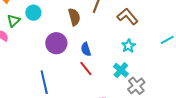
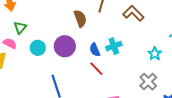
cyan circle: (33, 13) -> (38, 48), moved
cyan star: (128, 46) -> (155, 54), moved
cyan cross: (121, 70) -> (114, 46), moved, turned 35

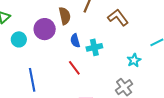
purple circle: (65, 46) -> (45, 29), moved
blue semicircle: (95, 50) -> (75, 41), moved

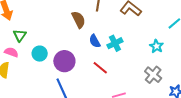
purple circle: (45, 29) -> (64, 61), moved

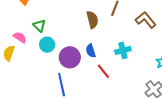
green triangle: (20, 35) -> (39, 26), moved, turned -32
blue semicircle: (95, 41) -> (91, 51), moved

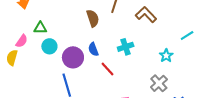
green triangle: (39, 26) -> (40, 28), turned -40
pink semicircle: (20, 37) -> (22, 41), turned 96

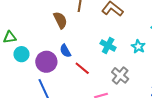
cyan cross: (126, 47) -> (108, 46), moved, turned -35
gray cross: (159, 83) -> (120, 75), moved

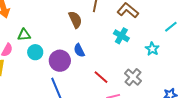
cyan cross: (108, 46) -> (121, 36), moved
red line: (82, 68) -> (101, 77), moved

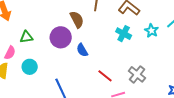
cyan star: (152, 49) -> (151, 31), moved
cyan circle: (35, 52) -> (30, 67), moved
purple circle: (60, 61) -> (61, 37), moved

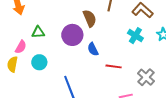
red line: (105, 76) -> (114, 66), moved, turned -35

